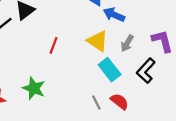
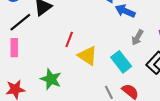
yellow triangle: (98, 41) -> (88, 56), moved

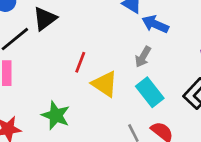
gray arrow: (137, 37) -> (143, 57), moved

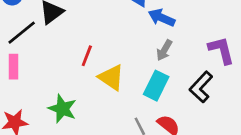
gray arrow: (143, 57) -> (164, 50), moved
cyan rectangle: (150, 92) -> (156, 86), turned 64

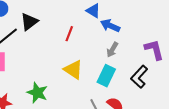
red line: (87, 56) -> (69, 34), moved

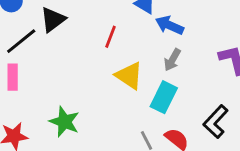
yellow triangle: (73, 70) -> (129, 76), moved
black L-shape: (139, 77) -> (216, 122), moved

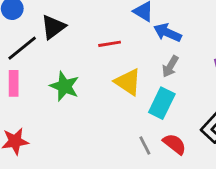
red line: (110, 37) -> (110, 44), turned 60
green star: (64, 122) -> (64, 86), moved

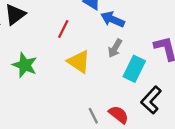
red line: (110, 44) -> (63, 29), turned -54
cyan rectangle: (162, 103) -> (134, 69), moved

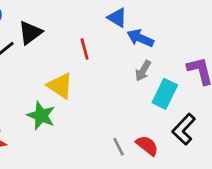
red line: (63, 29) -> (85, 49), turned -42
yellow triangle: (79, 62) -> (60, 86), moved
green star: (25, 65) -> (41, 116), moved

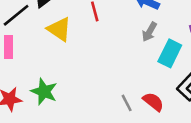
yellow triangle: (60, 86) -> (59, 29), moved
green star: (41, 116) -> (44, 92), moved

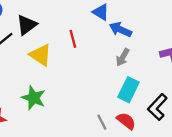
cyan rectangle: (170, 53) -> (128, 90), moved
green star: (44, 92) -> (34, 98), moved

